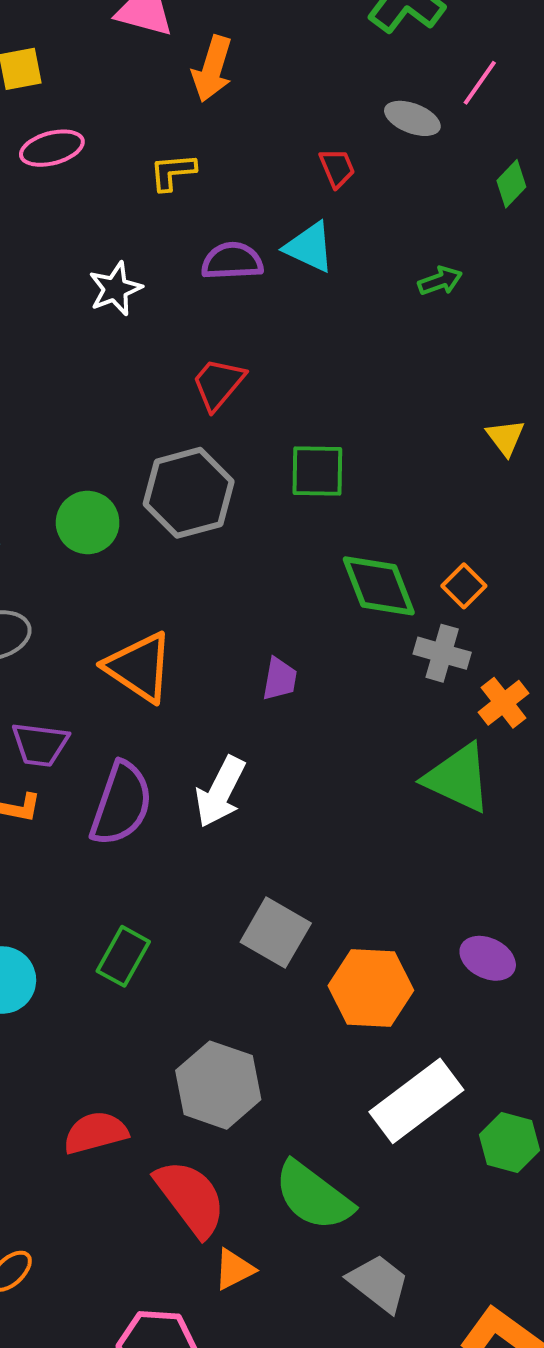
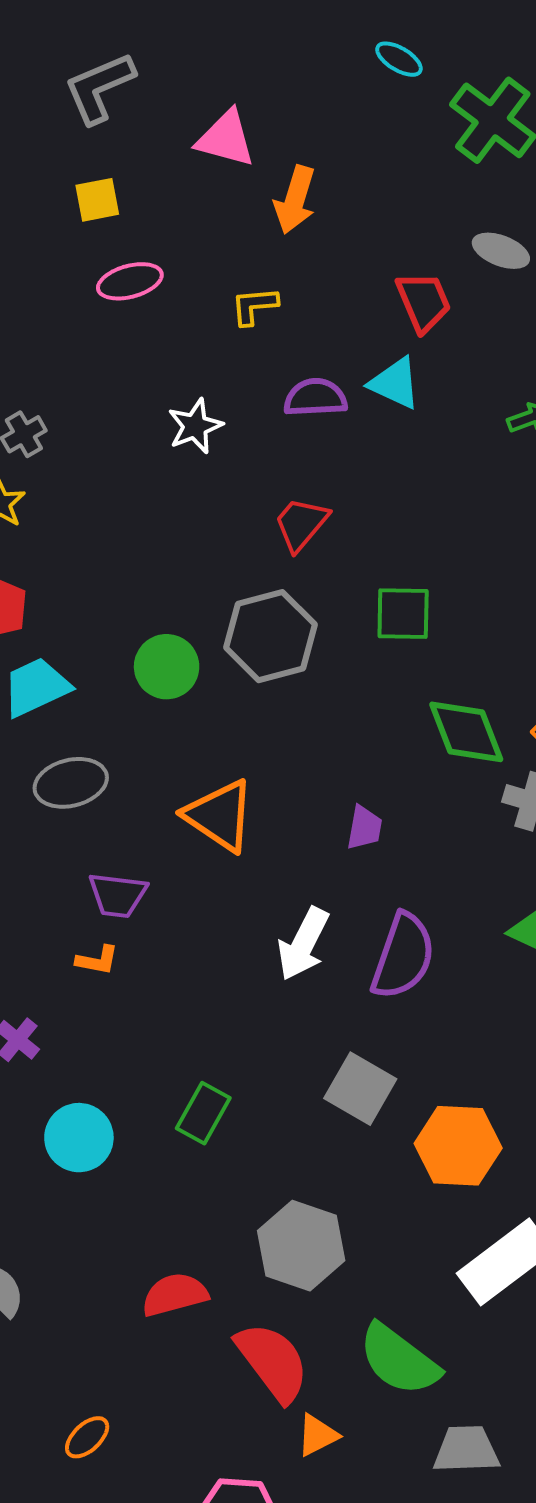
red trapezoid: (337, 168) -> (423, 302), size x1.5
purple semicircle: (121, 804) -> (403, 956), moved
gray trapezoid: (379, 1283) -> (466, 1450), turned -40

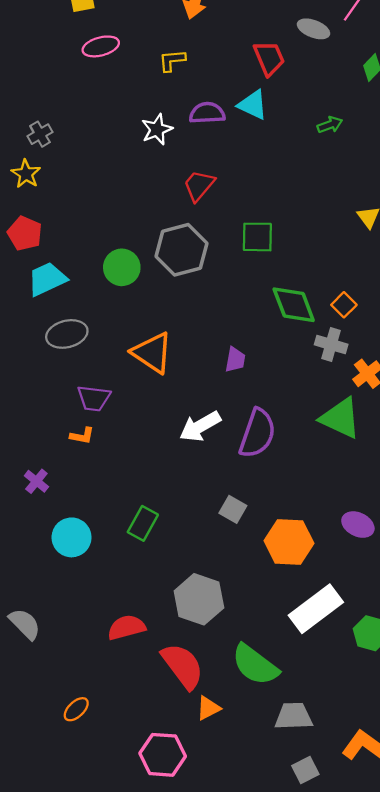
white star: (195, 426) -> (157, 129), moved
white arrow: (303, 944) -> (200, 426), turned 33
gray square: (360, 1089) -> (233, 509), size x0.7

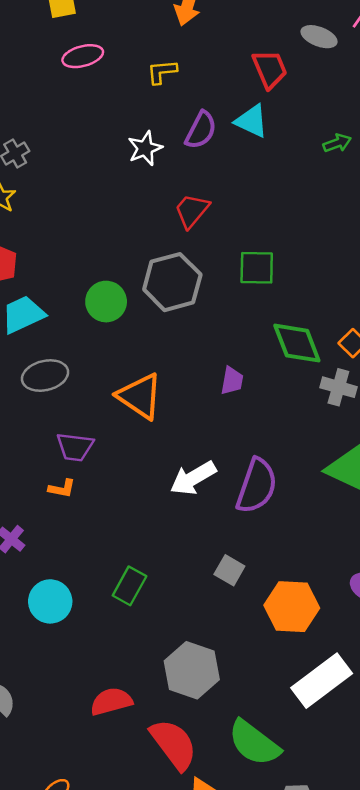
purple semicircle: (207, 113) -> (201, 130), turned 120
purple trapezoid: (235, 360) -> (232, 381), moved

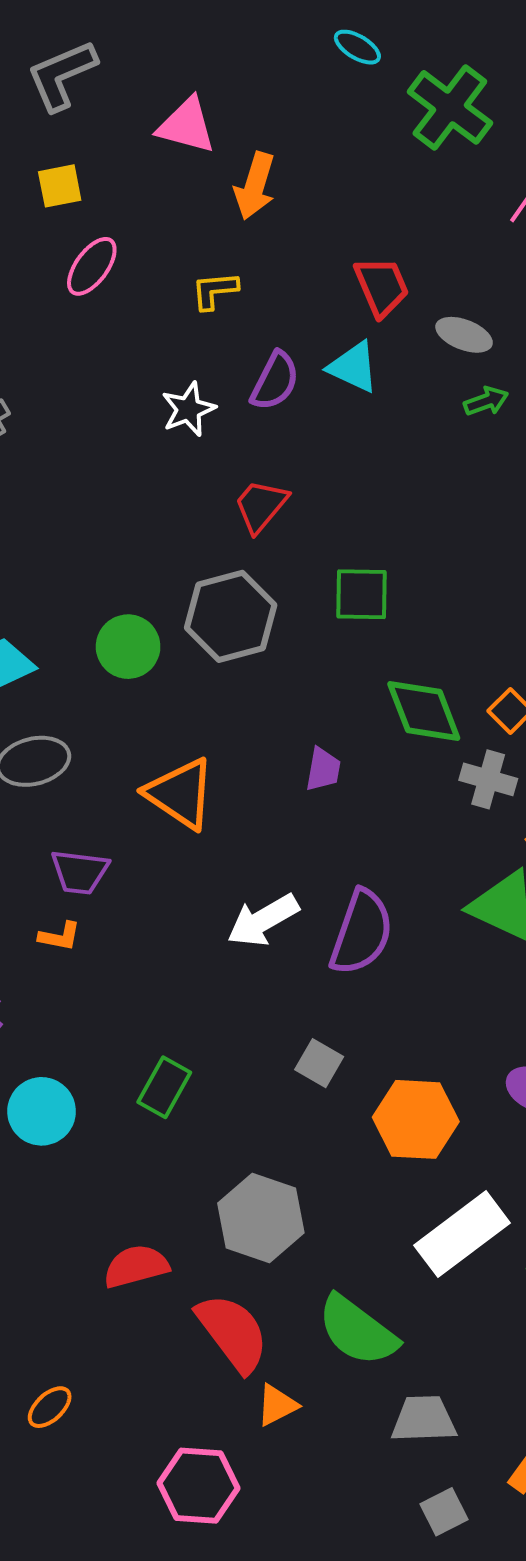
gray ellipse: (319, 37) -> (464, 335), moved
pink ellipse: (83, 56) -> (92, 266), turned -39

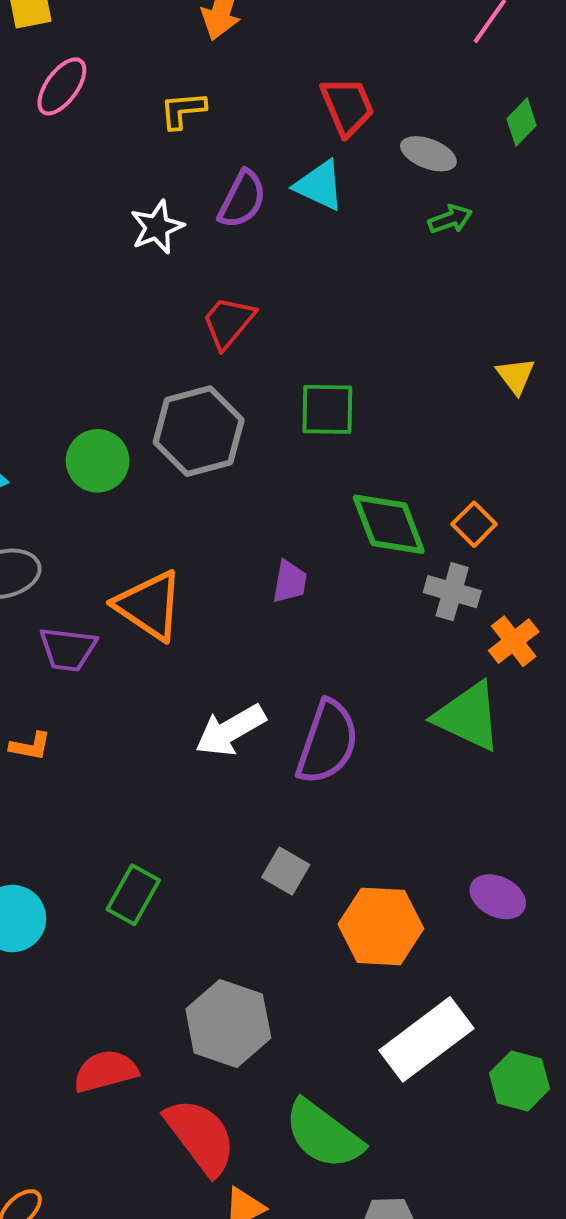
purple trapezoid: (80, 872) -> (68, 649), moved

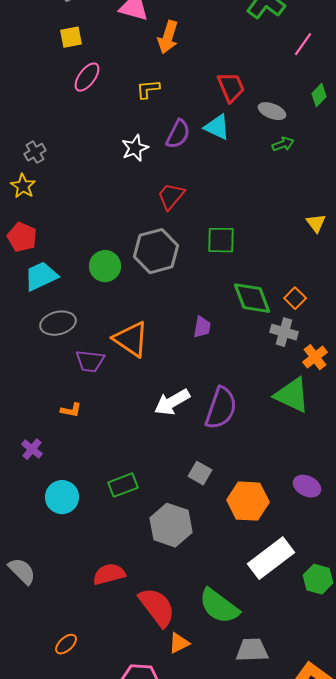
green rectangle: (133, 895) -> (123, 485), turned 40
gray hexagon: (228, 1024) -> (171, 525), moved

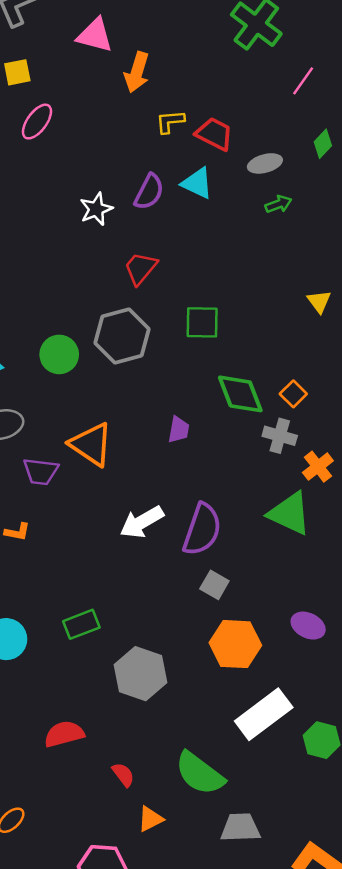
red trapezoid: (231, 87) -> (214, 134), turned -40
yellow L-shape: (148, 89) -> (170, 122), moved
gray ellipse: (272, 111) -> (265, 163), turned -36
gray square: (200, 473) -> (214, 585), moved
red semicircle: (157, 607) -> (123, 775), size x0.5

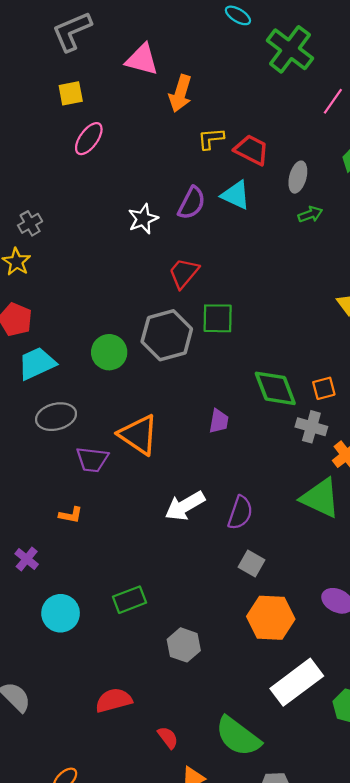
gray ellipse: (265, 163) -> (298, 177), turned -60
green square: (202, 322) -> (218, 318), moved
orange square: (293, 394) -> (324, 388), turned 30
purple semicircle: (202, 529) -> (240, 513), size x0.7
gray hexagon: (141, 674) -> (184, 645), size x0.7

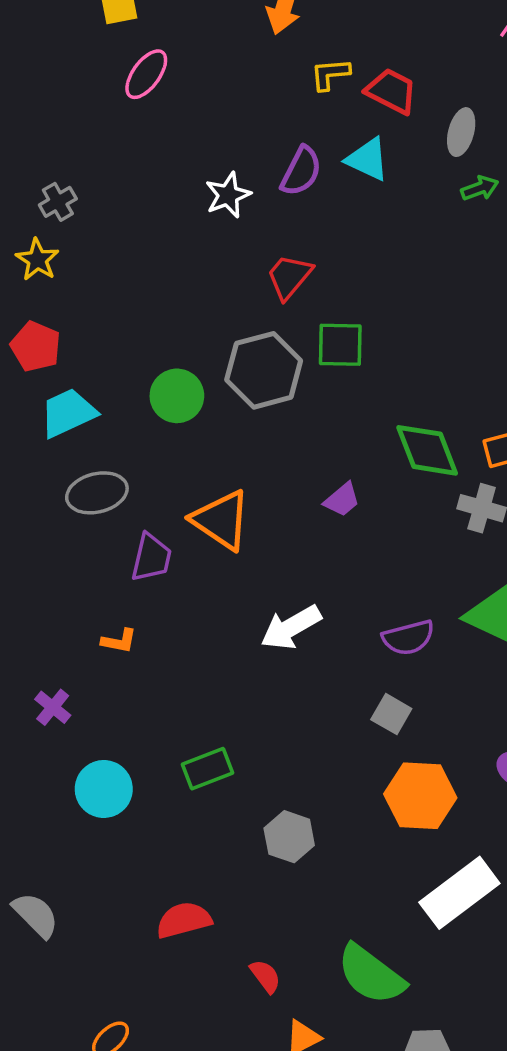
purple trapezoid: (219, 421) -> (342, 500), turned 40
purple trapezoid: (92, 460) -> (151, 558), turned -84
purple semicircle: (240, 513) -> (408, 638), moved, turned 56

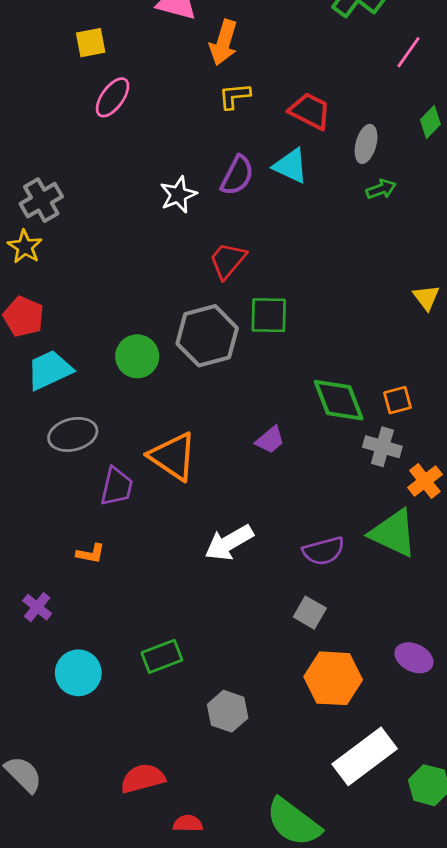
yellow L-shape: (330, 74) -> (234, 96), moved
gray cross: (58, 202) -> (41, 200), size x1.4
red semicircle: (265, 976) -> (188, 824), moved, turned -52

